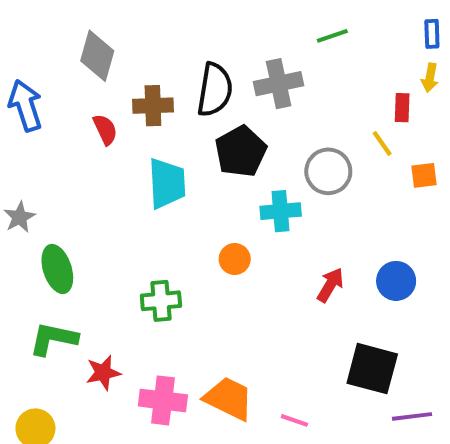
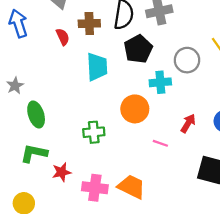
orange circle: (235, 259) -> (135, 109), size x1.6
pink line: (294, 420) -> (160, 143), moved

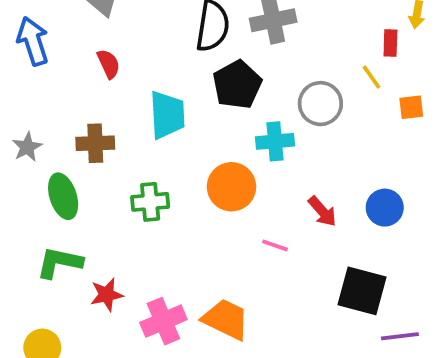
brown cross: (89, 23) -> (95, 143), moved
red arrow: (188, 123) -> (322, 211), turned 108
green cross: (94, 132) -> (150, 202), moved
pink cross: (95, 188) -> (163, 321), turned -30

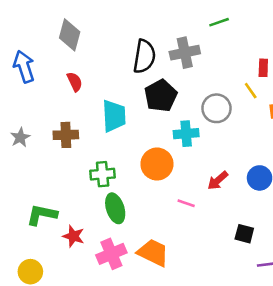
green ellipse: (63, 196) -> (115, 208), moved
red arrow: (322, 211) -> (218, 180), turned 90
black square: (362, 291) -> (244, 234), size x0.6
red star: (107, 295) -> (73, 236), turned 30

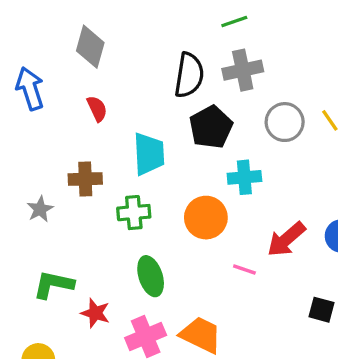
green line: (219, 22) -> (234, 22), moved
gray circle: (216, 108) -> (285, 122), moved
gray star: (20, 137) -> (40, 209), moved
green cross: (103, 174) -> (134, 213), moved
red arrow: (218, 180) -> (286, 239), size x1.4

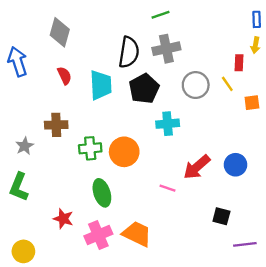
cyan trapezoid: (149, 154) -> (101, 85), moved
orange circle: (206, 218) -> (124, 152), moved
green L-shape: (53, 285) -> (19, 187), moved, turned -80

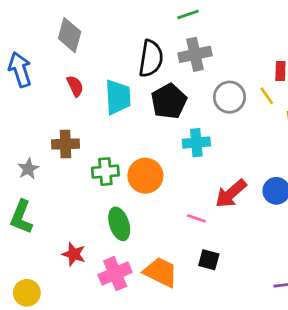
black square: (221, 216) -> (209, 260), moved

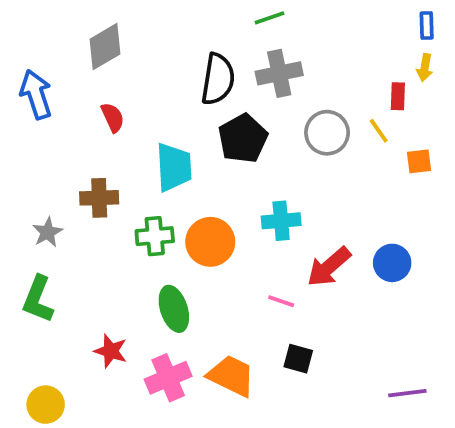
gray diamond: (70, 35) -> (105, 47), turned 44
cyan trapezoid: (118, 97) -> (174, 167), moved
cyan cross: (196, 143) -> (281, 221), moved

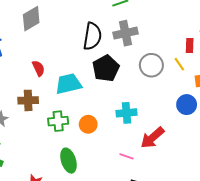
red semicircle: (113, 117) -> (38, 68), moved
cyan trapezoid: (174, 167) -> (68, 84), turned -100
orange circle: (210, 242) -> (88, 124), size x0.7
blue circle: (392, 263) -> (187, 105), moved

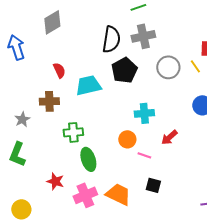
green cross: (58, 121) -> (73, 132), moved
orange circle: (88, 124) -> (127, 139), moved
red arrow: (152, 138) -> (169, 137), size x0.7

